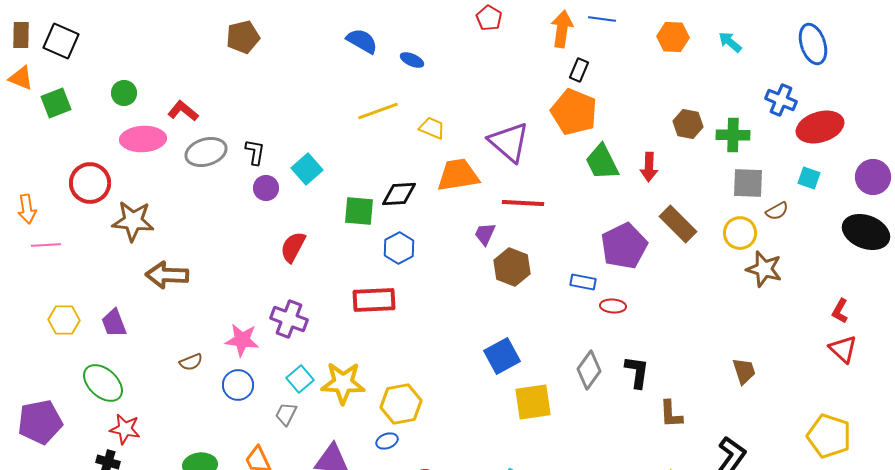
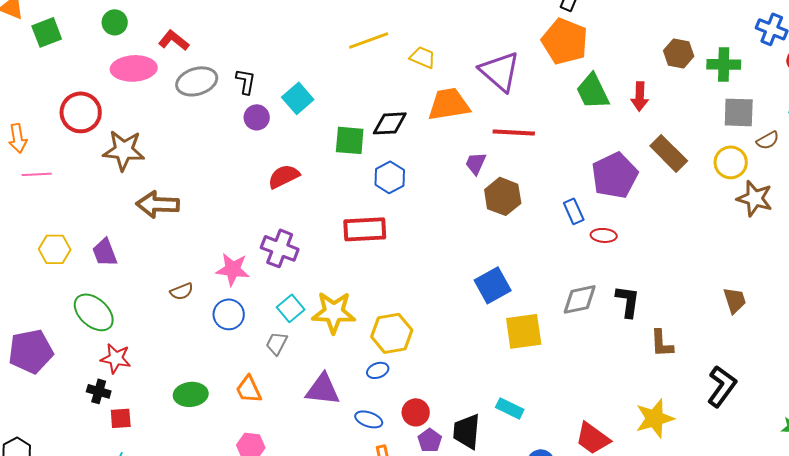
red semicircle: (293, 247) -> (284, 176), turned 36
blue rectangle: (583, 282) -> (574, 211), turned 55
gray diamond: (589, 370) -> (580, 299), turned 42

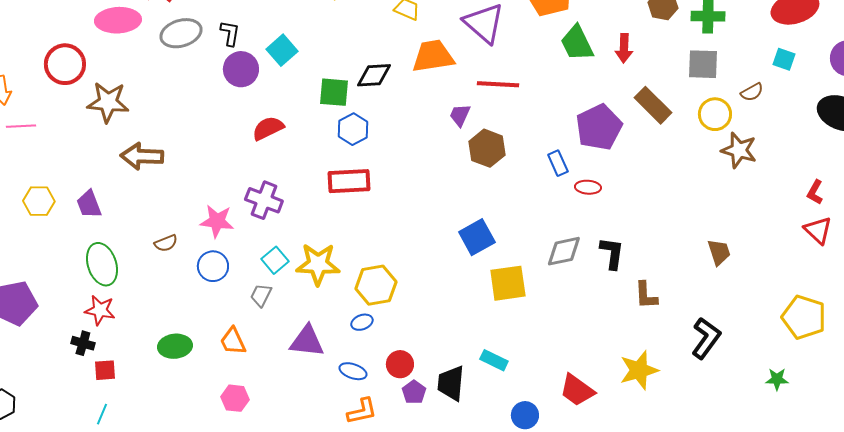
gray square: (739, 112) -> (703, 64), moved
purple circle: (257, 117) -> (241, 69), size x1.4
blue hexagon: (390, 177) -> (353, 129), moved
green ellipse: (94, 312) -> (102, 264), moved, turned 30

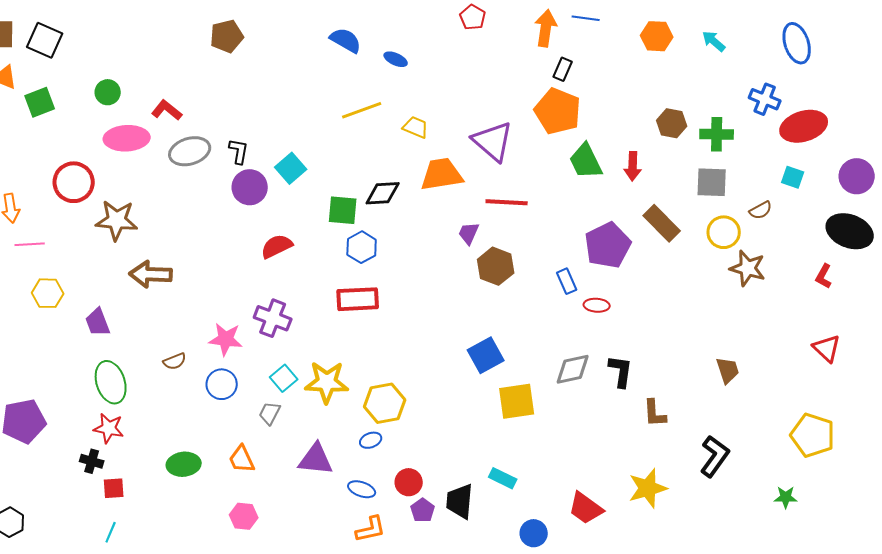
red L-shape: (815, 192) -> (824, 276), moved
yellow hexagon: (39, 201) -> (48, 293), moved

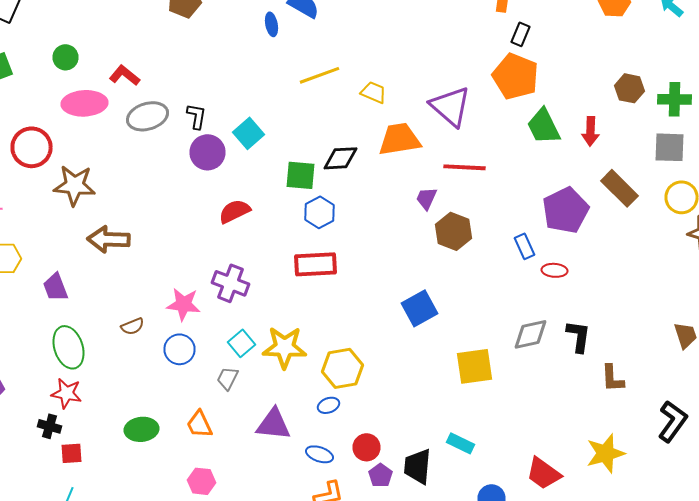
blue ellipse: (396, 59) -> (272, 24), moved, turned 55
blue square: (486, 355) -> (420, 308), moved

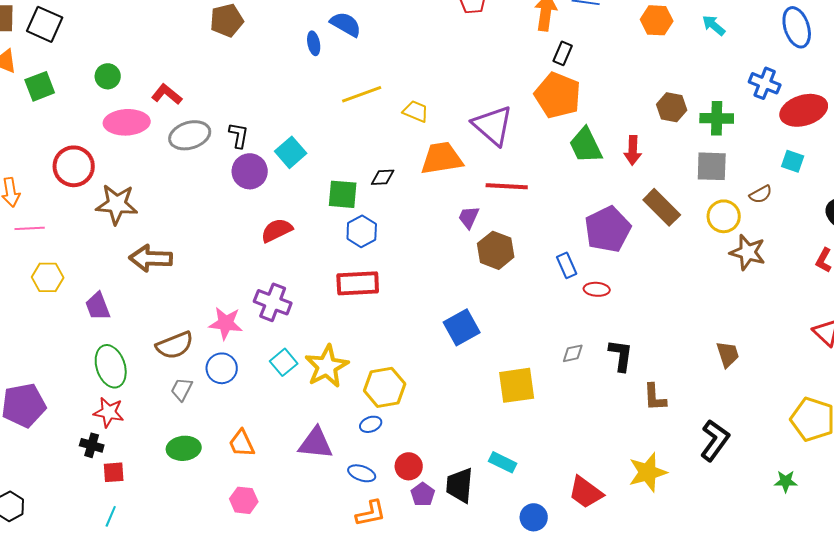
black diamond: (340, 158) -> (383, 177), size x0.7
brown semicircle: (132, 326) -> (175, 345), size x1.6
gray diamond: (530, 334) -> (573, 353), size x0.6
yellow star: (284, 347) -> (327, 366), turned -30
gray trapezoid: (228, 378) -> (182, 389), moved

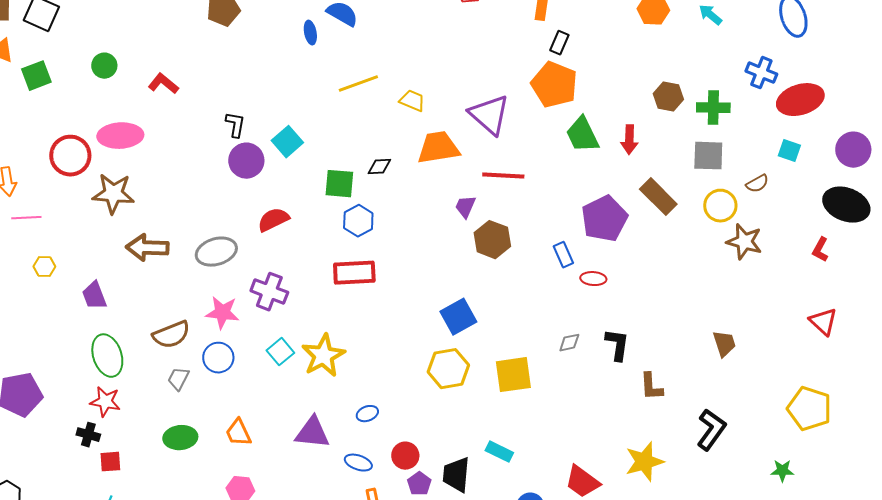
pink ellipse: (127, 122) -> (120, 136), moved
gray ellipse: (190, 135) -> (216, 252), moved
yellow hexagon: (48, 277) -> (44, 267), size x0.7
yellow hexagon: (385, 387) -> (448, 369), moved

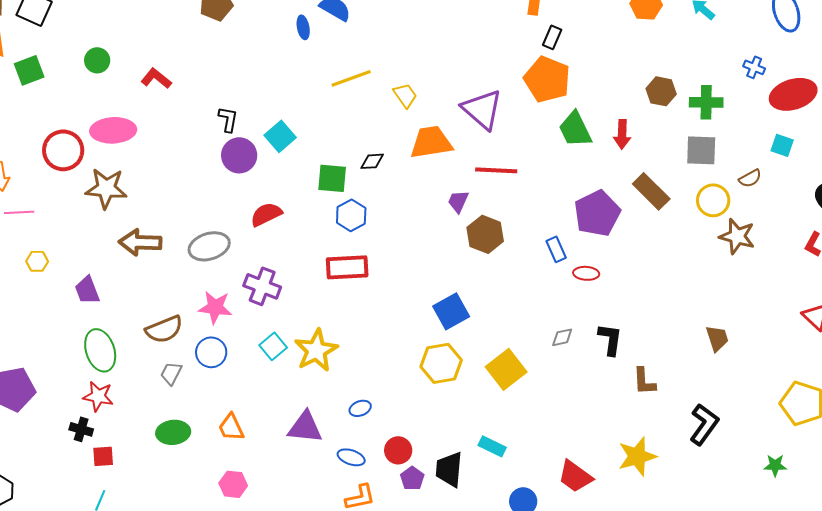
blue cross: (761, 73) -> (754, 67), size x0.7
yellow trapezoid: (412, 101) -> (405, 95), turned 32
yellow square: (513, 375) -> (506, 369), turned -30

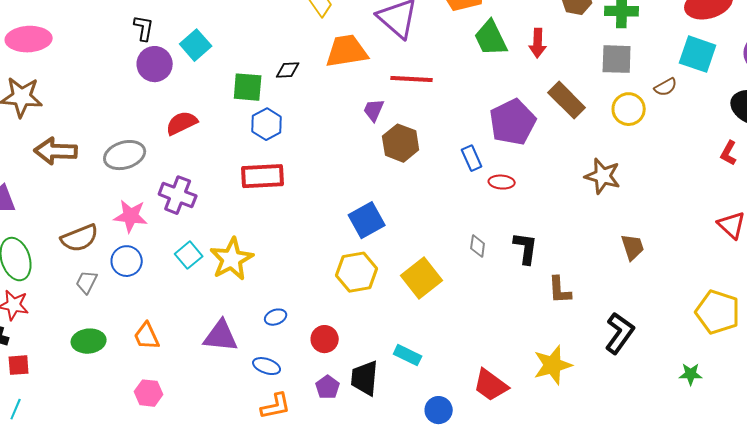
cyan square: (782, 145) -> (698, 54), size x1.6
brown star: (737, 236) -> (603, 176), moved
gray diamond: (562, 337) -> (478, 246), turned -70
red circle: (398, 450) -> (325, 339), moved

